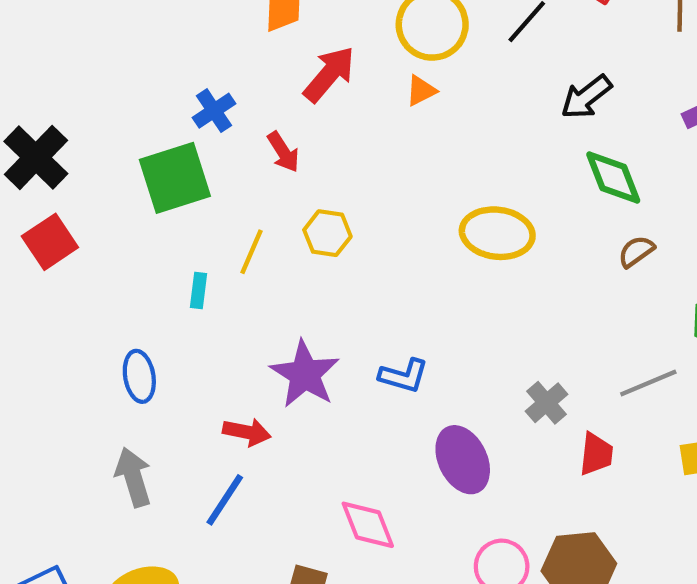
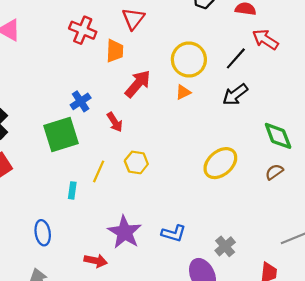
black arrow: (586, 97) -> (235, 95), moved
yellow ellipse: (497, 233) -> (220, 163), turned -48
brown semicircle: (636, 251) -> (274, 172), moved
gray cross: (547, 403) -> (225, 246), moved

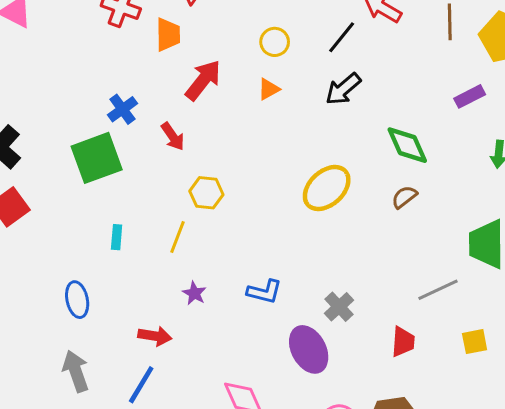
yellow circle: (189, 59) -> (275, 42), size x0.6
yellow line: (99, 171) -> (178, 237), moved
purple star: (125, 232) -> (194, 293), size x0.5

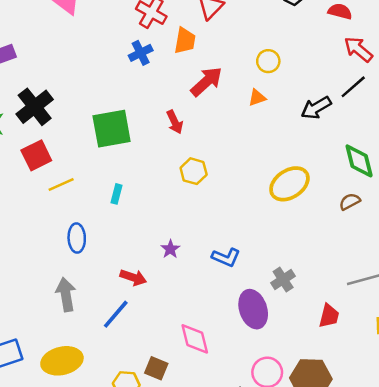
black line: (342, 37) -> (353, 87), moved
blue cross: (122, 109) -> (141, 53), moved
yellow line: (178, 237) -> (61, 184), moved, turned 35

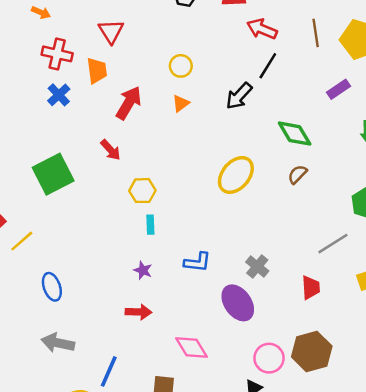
cyan rectangle: (117, 194) -> (150, 225), moved
red arrow: (133, 277) -> (139, 312), moved
gray arrow: (66, 294) -> (58, 343), turned -52
blue line: (116, 314) -> (109, 371), moved

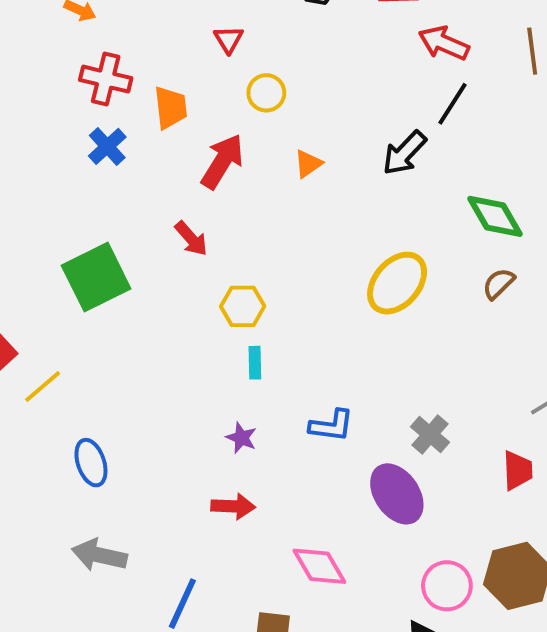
red triangle: (111, 31) -> (229, 39), moved, size x0.7
yellow circle: (181, 66) -> (266, 93), moved

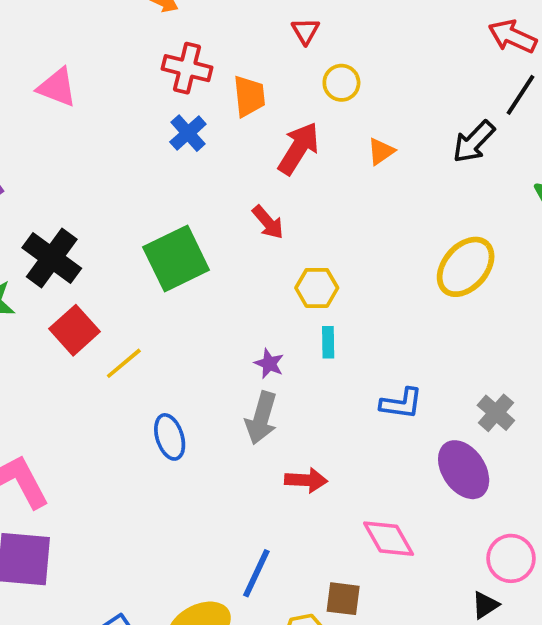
purple star: (241, 438) -> (269, 364), moved
gray arrow: (99, 555) -> (261, 418), moved, turned -87

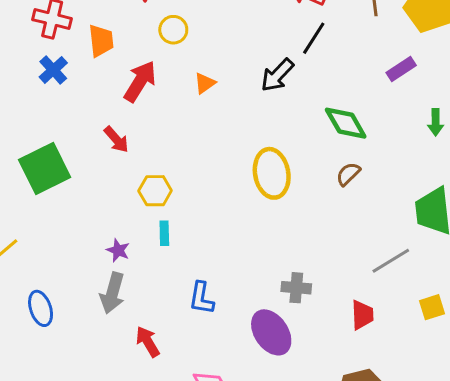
yellow ellipse: (466, 267) -> (272, 173), turned -51
blue L-shape: (401, 403) -> (201, 298), moved, turned 92
gray cross: (496, 413) -> (296, 288), turned -36
red arrow: (306, 480) -> (148, 342), turned -124

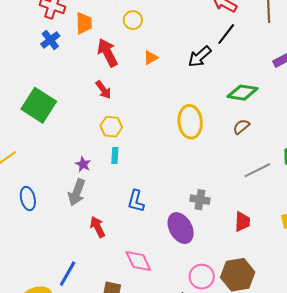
red arrow: (140, 81) -> (108, 53), turned -64
green diamond: (346, 123) -> (243, 93), turned -56
red arrow: (116, 139) -> (103, 90), moved
green square: (45, 168) -> (39, 105), turned -36
gray line: (391, 261) -> (257, 170), moved

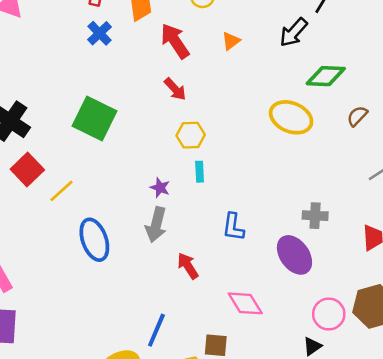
green diamond: (243, 93) -> (326, 76), moved
yellow ellipse: (190, 122) -> (291, 117), turned -56
blue ellipse: (28, 198) -> (94, 240), size x1.4

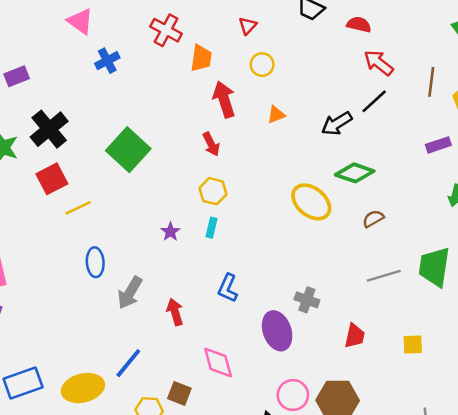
blue cross: (100, 33) -> (107, 61), moved
gray arrow: (156, 225) -> (130, 293), moved
blue ellipse: (94, 240) -> (95, 262), size x0.7

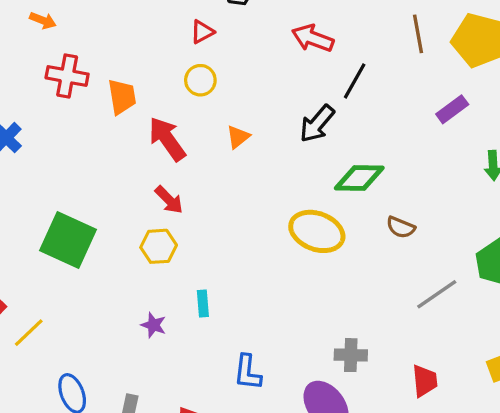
red triangle: (248, 26) -> (202, 32), moved, turned 36
red arrow: (379, 63) -> (313, 38), moved
yellow hexagon: (213, 191) -> (159, 246), moved
brown semicircle: (373, 219) -> (401, 227), turned -110

